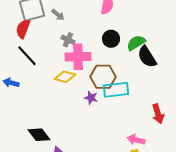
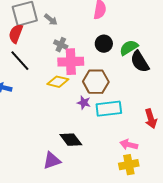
cyan rectangle: (116, 90) -> (109, 109), moved
black diamond: (39, 135) -> (71, 140), moved

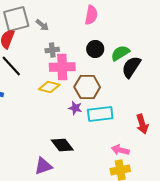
gray cross: (61, 45) -> (52, 50), turned -32
black semicircle: (140, 62) -> (131, 67), turned 65

